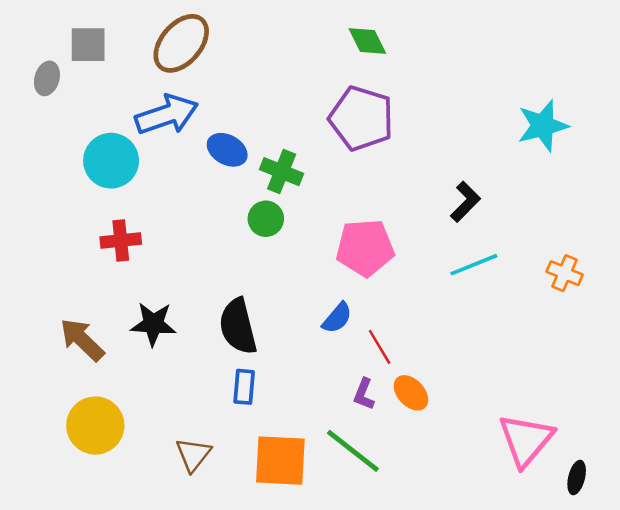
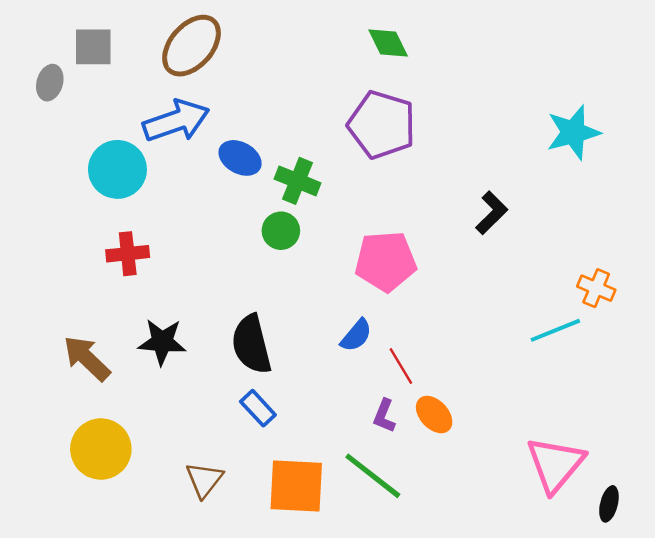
cyan line: (474, 265) -> (555, 330), moved
blue rectangle: (244, 387) -> (258, 408), turned -48

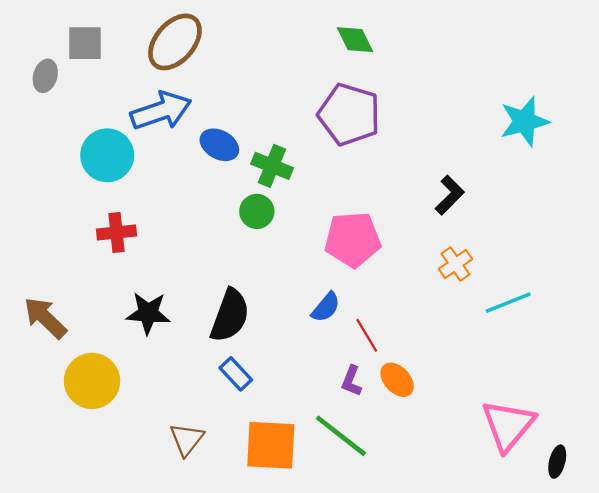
orange cross: (596, 288) -> (456, 264), moved, turned 32
black semicircle: (252, 344) -> (230, 315), turned -146
brown arrow: (87, 358) -> (45, 318), moved
yellow circle: (101, 449) -> (92, 381), moved

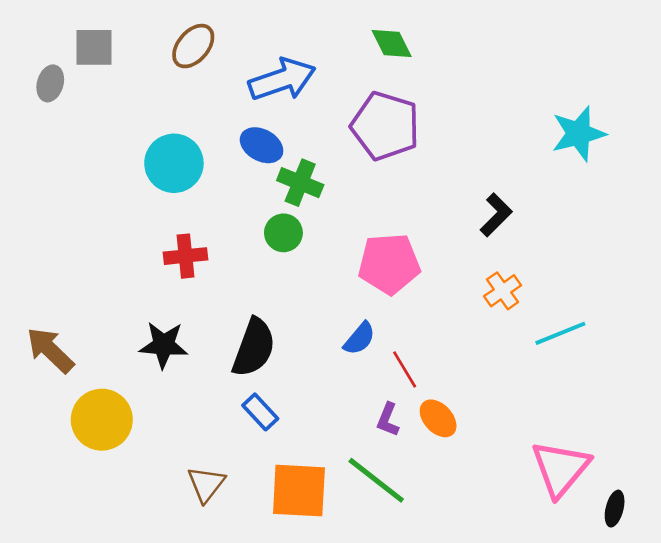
brown ellipse: (175, 42) -> (193, 46), size x0.7
blue arrow: (161, 111) -> (282, 80), moved
blue ellipse: (219, 145) -> (262, 145), moved
cyan circle: (107, 155) -> (174, 163), moved
red cross: (117, 232) -> (186, 256), moved

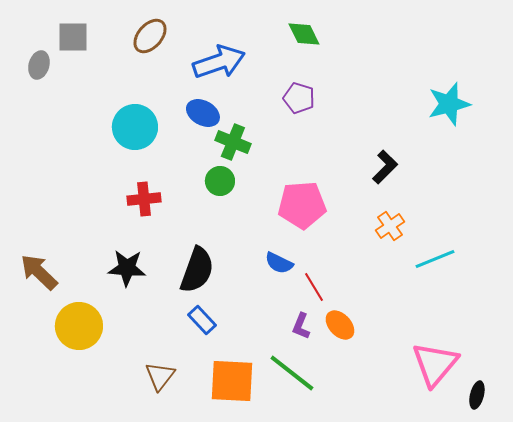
purple pentagon: (385, 126) -> (299, 98), size x0.6
blue semicircle: (359, 338) -> (279, 263), turned 76

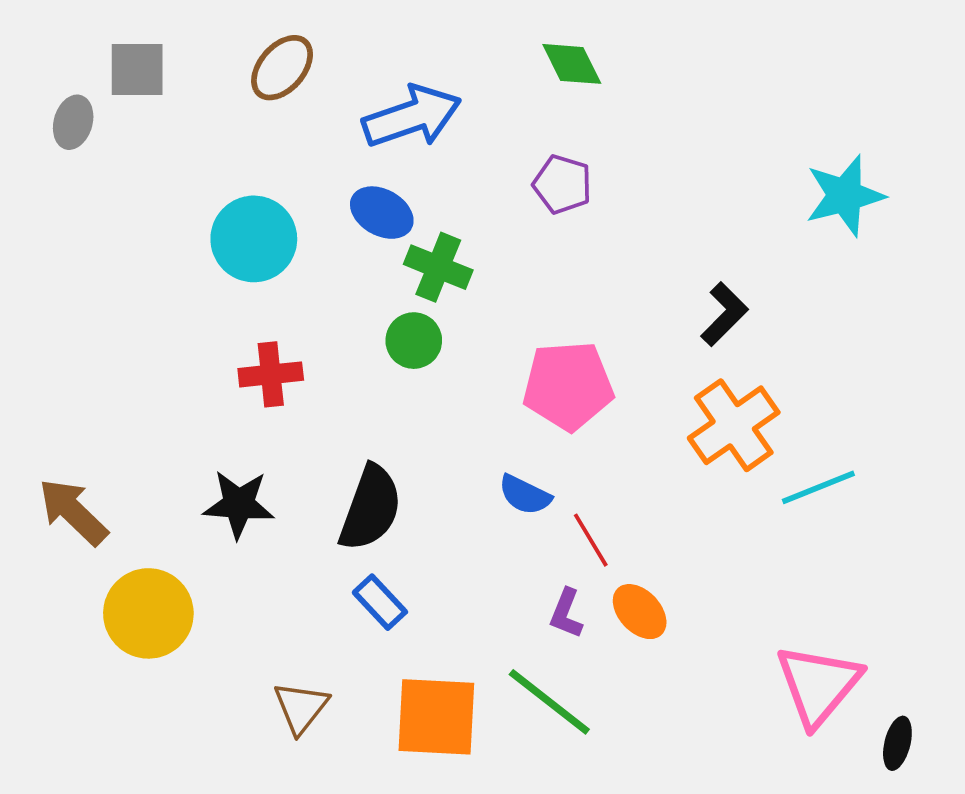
orange cross: (390, 226) -> (734, 425), size x1.6

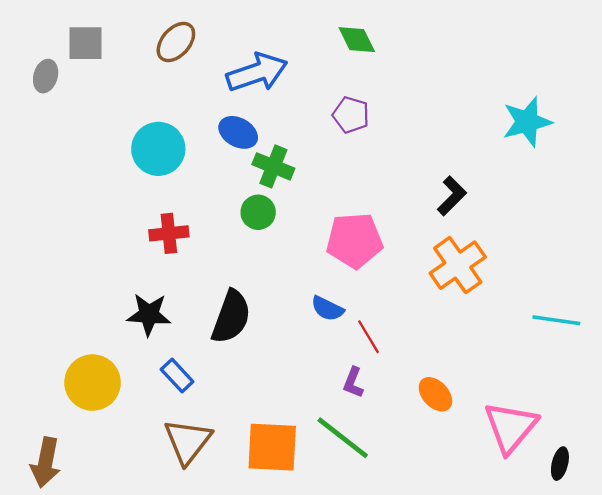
cyan line: (818, 487) -> (556, 320), moved, turned 30
brown arrow: (73, 512) -> (46, 462), moved, turned -123
blue rectangle: (380, 602) -> (177, 375), moved
orange ellipse: (640, 612) -> (435, 394), moved
brown triangle: (301, 708) -> (188, 441), size x1.4

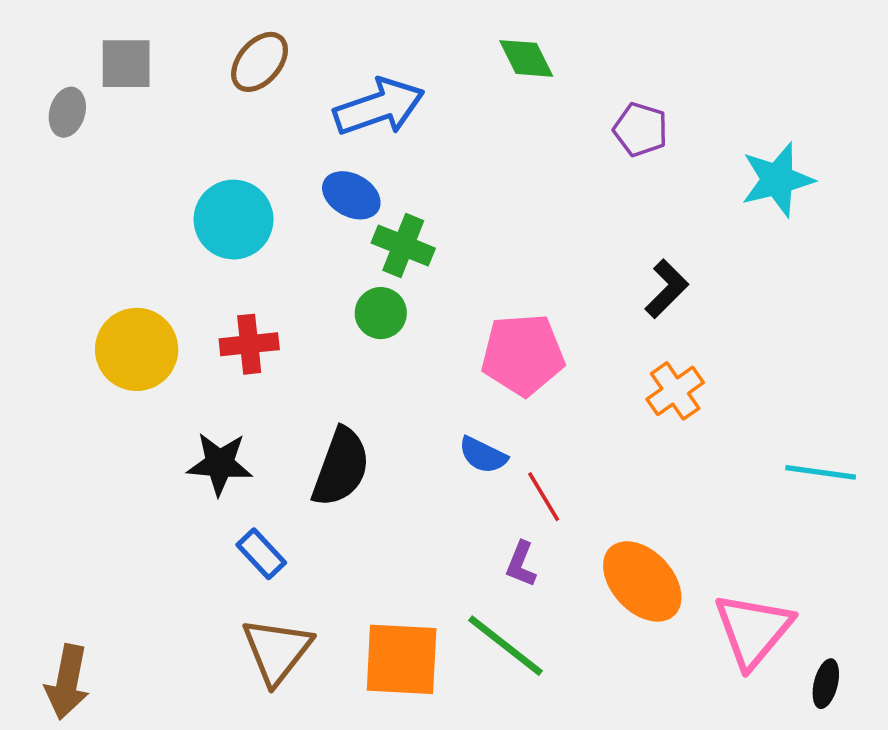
purple pentagon: (351, 115) -> (641, 129), moved
orange cross: (458, 265) -> (675, 391), size x0.7
yellow circle: (93, 383) -> (137, 349), moved
orange ellipse: (435, 394) -> (642, 581), size x1.6

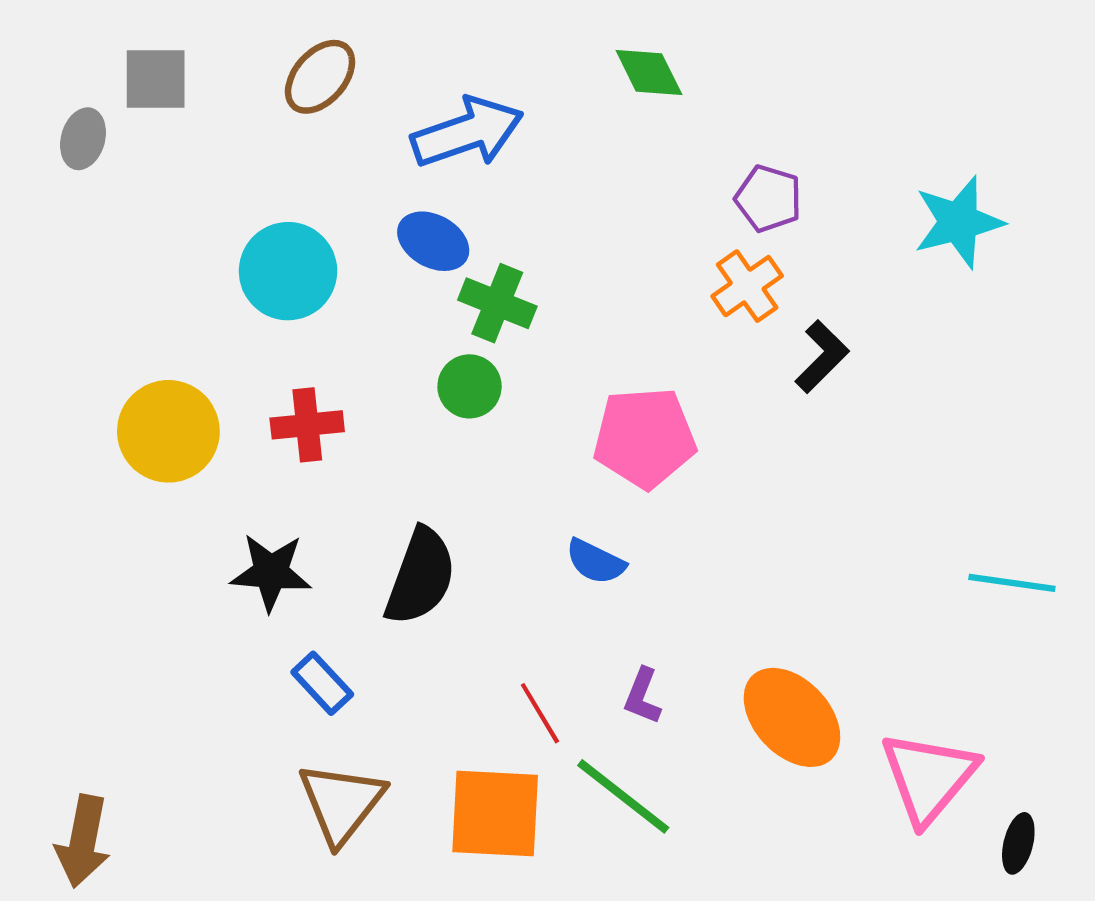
purple pentagon: (641, 129) -> (768, 199), moved
orange cross: (675, 391) -> (747, 286), moved
red line: (544, 497) -> (540, 713), moved

